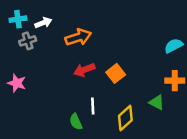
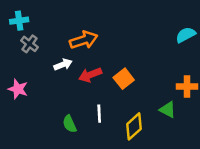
white arrow: (43, 23) -> (63, 65), moved
gray cross: (28, 41) -> (29, 44), turned -35
cyan semicircle: (174, 46) -> (186, 35), moved
green semicircle: (76, 122) -> (70, 124), moved

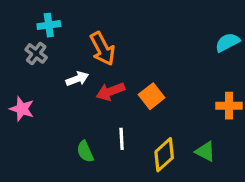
cyan cross: (19, 21) -> (49, 25), moved
orange arrow: (84, 40) -> (103, 49), turned 80
green triangle: (168, 110) -> (205, 152), moved

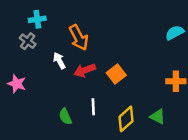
white arrow: (77, 79) -> (59, 61), turned -98

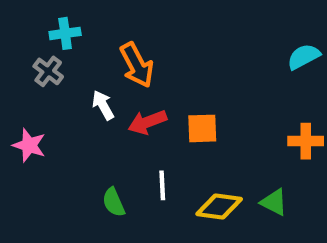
orange square: (116, 74) -> (202, 128), turned 36
yellow diamond: (126, 119) -> (219, 206), turned 50

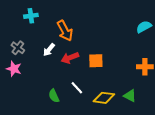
gray cross: (48, 71) -> (18, 48), moved
white arrow: (103, 105) -> (49, 50), turned -112
white line: (162, 185) -> (77, 88), turned -40

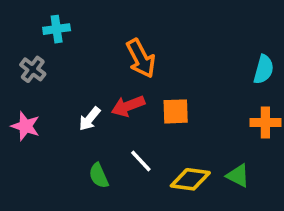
cyan semicircle: (144, 27) -> (264, 69), moved, turned 133
orange arrow: (65, 31) -> (141, 58), moved
gray cross: (18, 48) -> (33, 69), moved
white arrow: (49, 50) -> (90, 119), moved

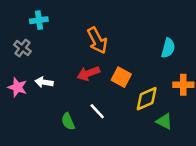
cyan semicircle: (264, 69) -> (168, 48), moved
orange square: (176, 111) -> (121, 77), turned 30
white arrow: (90, 119) -> (44, 82), moved, turned 60
yellow diamond: (190, 179) -> (147, 99), moved, turned -32

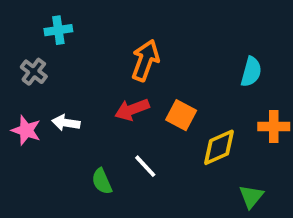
orange arrow: (97, 40) -> (145, 60), turned -132
green triangle: (164, 121) -> (251, 196), moved, turned 42

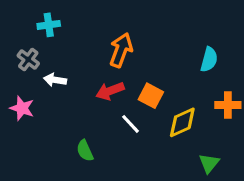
white arrow: (66, 123) -> (55, 80), moved
white line: (145, 166) -> (130, 124), moved

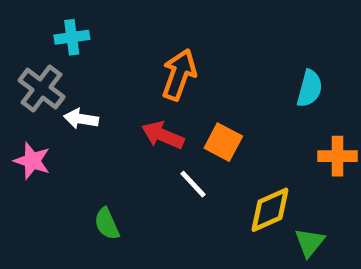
gray cross: (28, 59) -> (42, 89), size x1.4
red arrow: (110, 91) -> (163, 135), turned 44
yellow diamond: (182, 122) -> (270, 210), moved
green semicircle: (85, 151) -> (107, 224), moved

